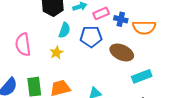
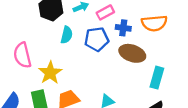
blue cross: (121, 19) -> (123, 28), moved
yellow star: (56, 53) -> (50, 73), moved, size x1.5
cyan rectangle: (142, 76) -> (157, 78), turned -48

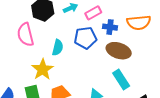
cyan semicircle: (67, 35) -> (58, 47), moved
pink semicircle: (22, 55) -> (25, 35), moved
cyan rectangle: (157, 78) -> (121, 80), moved, turned -48

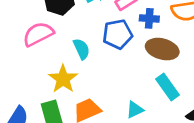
pink semicircle: (25, 35) -> (38, 34), turned 80
cyan semicircle: (58, 47) -> (82, 49), turned -35

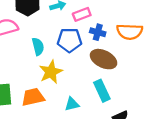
yellow star: (63, 79) -> (51, 72), moved

